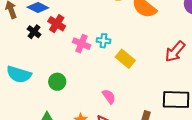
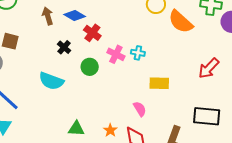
black cross: (34, 32) -> (64, 47), moved
yellow rectangle: (125, 59) -> (159, 83), moved, turned -42
green circle: (57, 82) -> (90, 67), moved

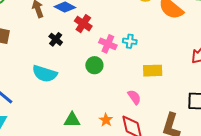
green circle: (90, 67) -> (94, 65), moved

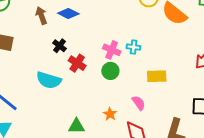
red cross: (83, 24) -> (77, 63), moved
green circle: (94, 65) -> (110, 71), moved
orange star: (106, 120) -> (110, 114), moved

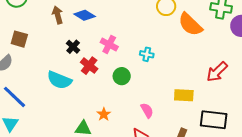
pink cross: (112, 50) -> (109, 44), moved
yellow rectangle: (157, 76) -> (184, 95), moved
orange star: (110, 114) -> (104, 114), moved

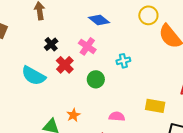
blue diamond: (85, 15) -> (99, 20), moved
cyan cross: (147, 54) -> (123, 61), turned -32
pink semicircle: (147, 110) -> (117, 116), turned -63

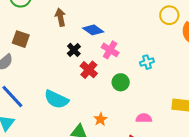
blue diamond: (99, 20) -> (93, 30), moved
cyan semicircle: (33, 76) -> (56, 99), moved

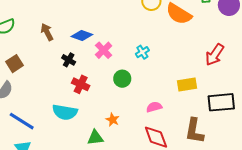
brown square: (21, 39) -> (15, 64), turned -36
pink cross: (110, 50) -> (104, 50), turned 30
red cross: (89, 70) -> (81, 84), moved

